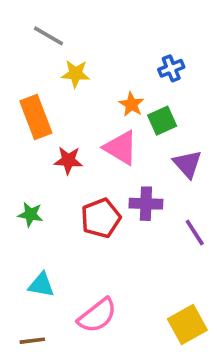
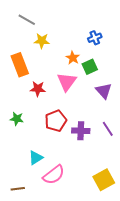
pink triangle: (121, 148) -> (67, 82), turned 35
purple cross: (146, 204) -> (81, 131), moved
cyan triangle: (41, 285) -> (36, 158), moved, turned -42

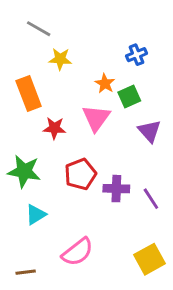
green star: (17, 119) -> (24, 171), size x1.6
purple line: (108, 129) -> (151, 199), moved
cyan triangle: (36, 158) -> (36, 215), moved

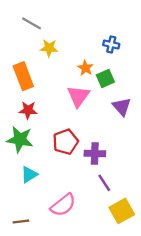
blue cross: (137, 55) -> (111, 44), turned 35
red star: (54, 128) -> (28, 110), moved
purple line: (151, 199) -> (104, 183), moved

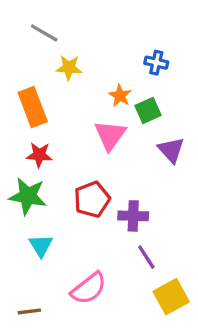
cyan triangle: (29, 175) -> (41, 246), turned -30

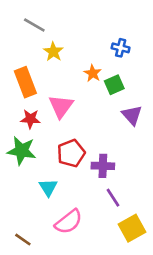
yellow star: (69, 68) -> (53, 52), turned 30
pink triangle: (110, 135) -> (61, 106), moved
cyan triangle: (41, 246) -> (48, 188), moved
brown line: (29, 311) -> (23, 240), turned 42

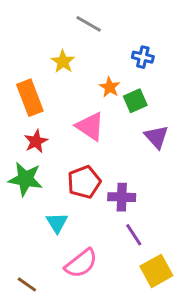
gray line: (34, 25) -> (89, 24), moved
pink triangle: (61, 106) -> (90, 126), moved, turned -32
red star: (30, 119) -> (36, 141), turned -30

